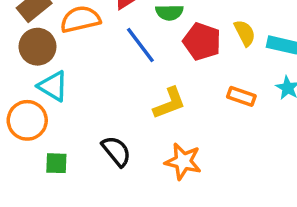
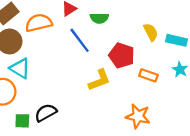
red pentagon: (202, 42) -> (122, 55), moved
black semicircle: (116, 151) -> (46, 113), moved, turned -80
orange star: (183, 161) -> (138, 116), moved

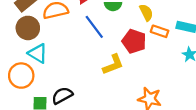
yellow semicircle: (151, 32) -> (146, 12), moved
orange rectangle: (148, 75) -> (160, 31), moved

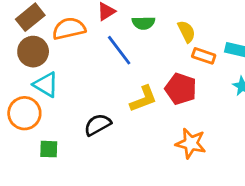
red pentagon: (134, 41) -> (181, 89), moved
black semicircle: (62, 95) -> (98, 125), moved

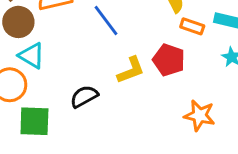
orange star: (191, 143) -> (199, 115), moved
green square: (49, 149) -> (34, 121), size x1.6

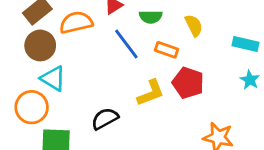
orange rectangle: (192, 26) -> (167, 50), moved

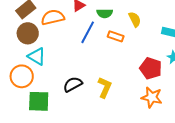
blue line: (126, 44) -> (88, 32), turned 65
red pentagon: (188, 83) -> (151, 68), moved
yellow L-shape: (151, 93) -> (105, 87), moved, turned -45

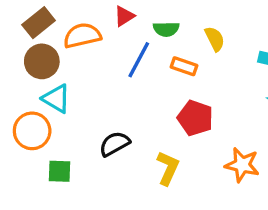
red pentagon: (151, 68) -> (195, 118), moved
yellow L-shape: (105, 87) -> (168, 168), moved
green square: (39, 101) -> (60, 171), size x0.7

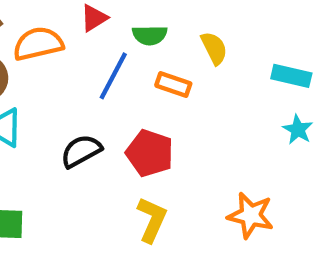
red pentagon: (195, 118) -> (150, 153), moved
black semicircle: (114, 144) -> (81, 151), moved

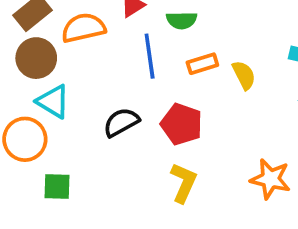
yellow semicircle: (214, 48) -> (244, 75), moved
blue line: (113, 76) -> (150, 56), turned -36
orange rectangle: (173, 84) -> (202, 64), turned -36

